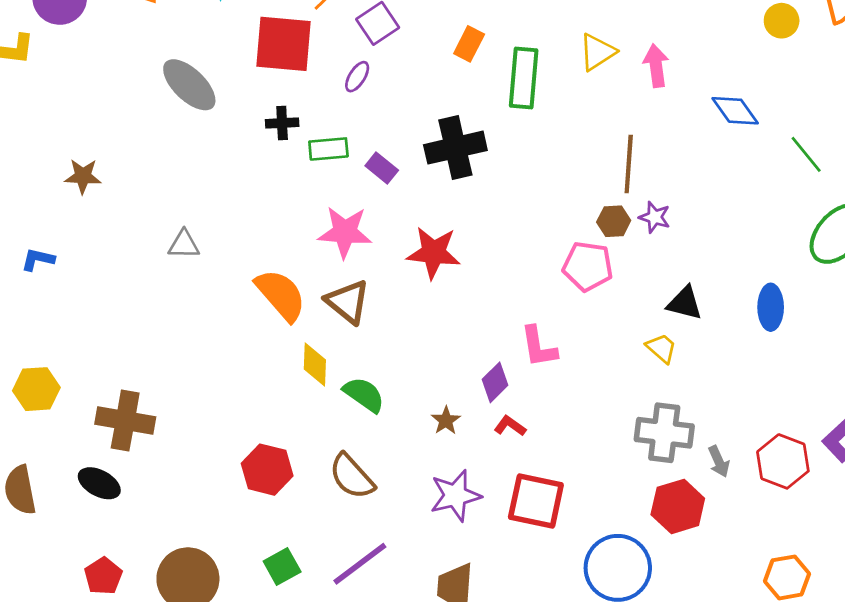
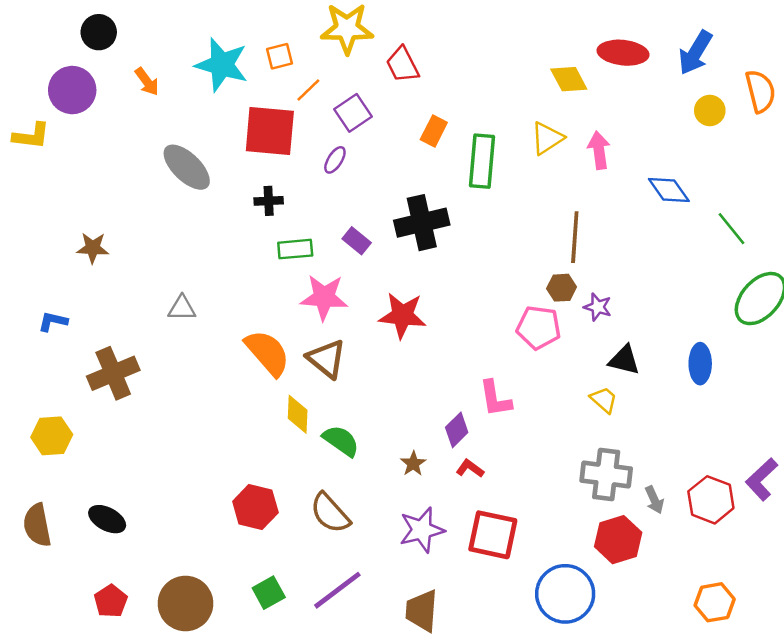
green rectangle: (328, 149) -> (295, 249), moved
purple star: (655, 217) -> (598, 307), moved
brown cross: (125, 420) -> (113, 373), moved, turned -33

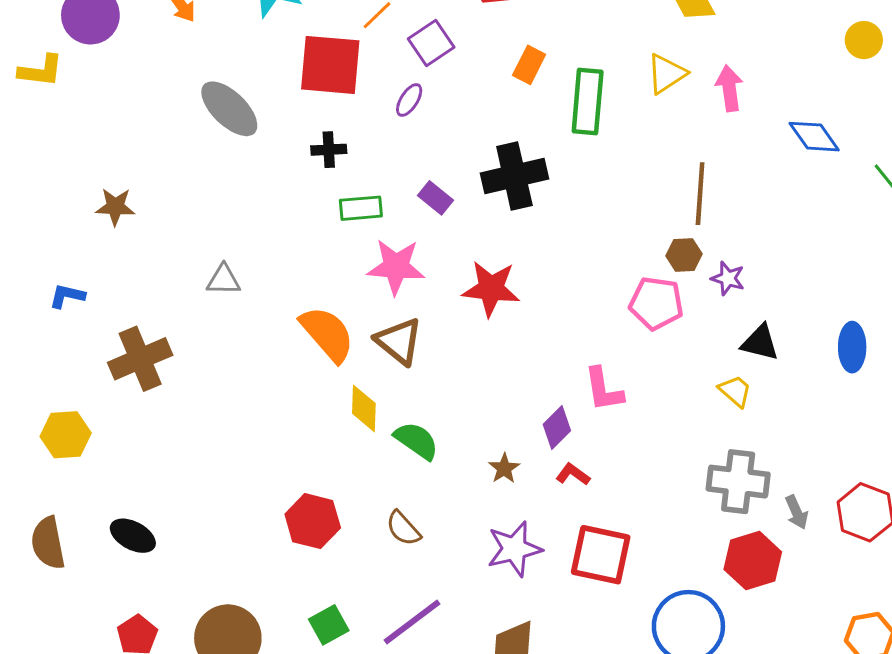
brown semicircle: (330, 513) -> (403, 528), size x0.7

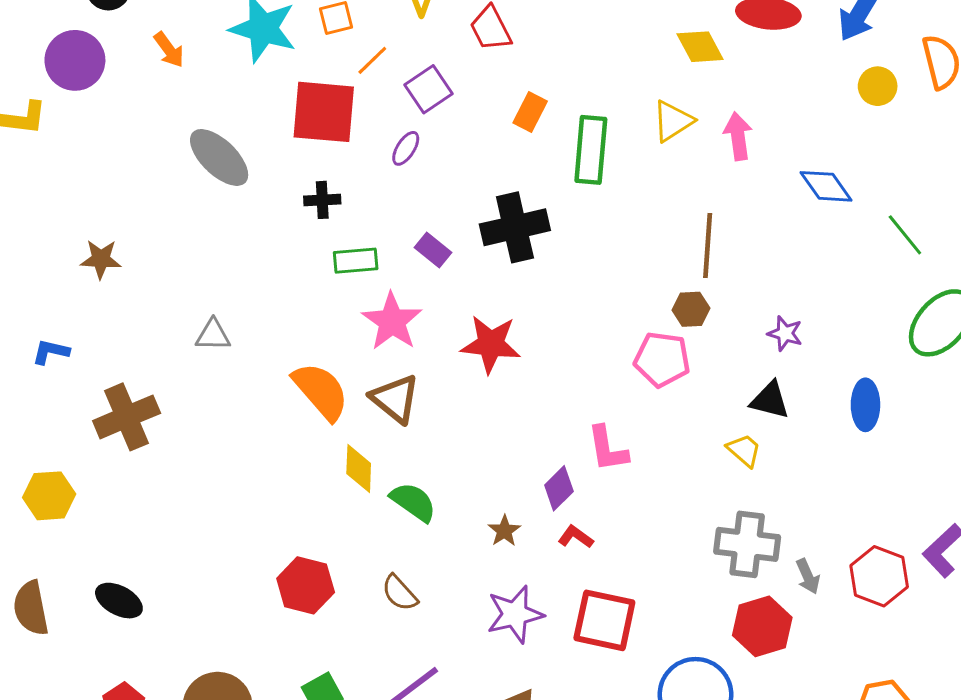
pink star: (396, 267) -> (392, 321), turned 30
purple star: (728, 278) -> (785, 333), moved

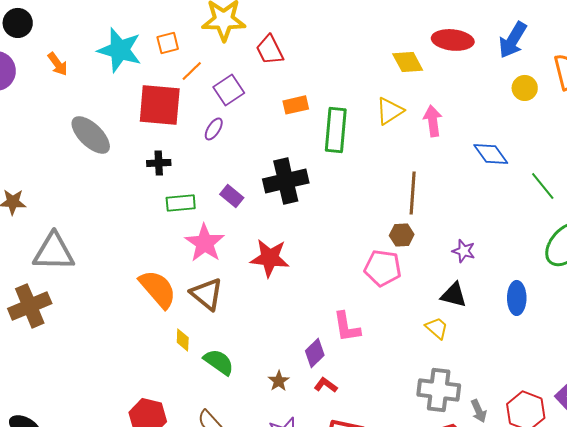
orange rectangle: (530, 112) -> (296, 105), turned 50
gray triangle: (213, 335) -> (54, 252), moved, size x1.8
yellow diamond: (359, 469) -> (183, 340), size x0.7

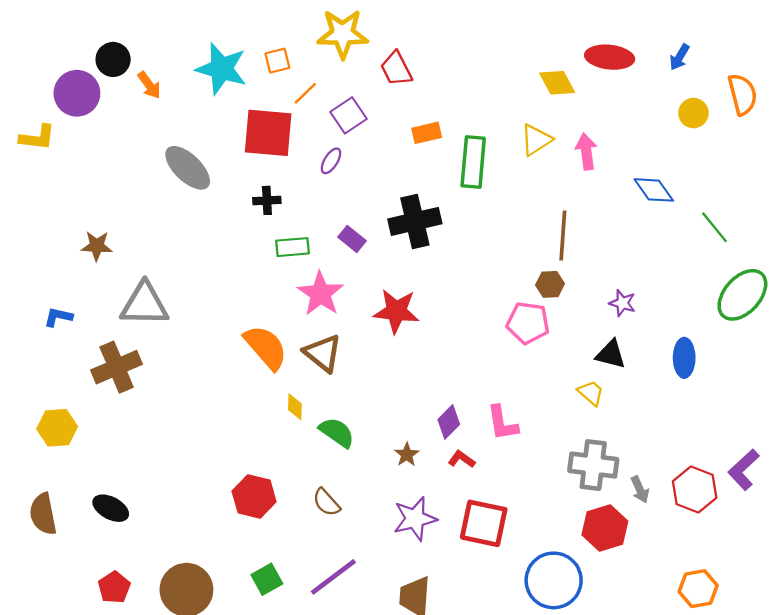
black circle: (18, 23) -> (113, 59), moved
blue arrow: (513, 40) -> (679, 57), size x0.6
pink L-shape: (347, 327) -> (502, 423), moved

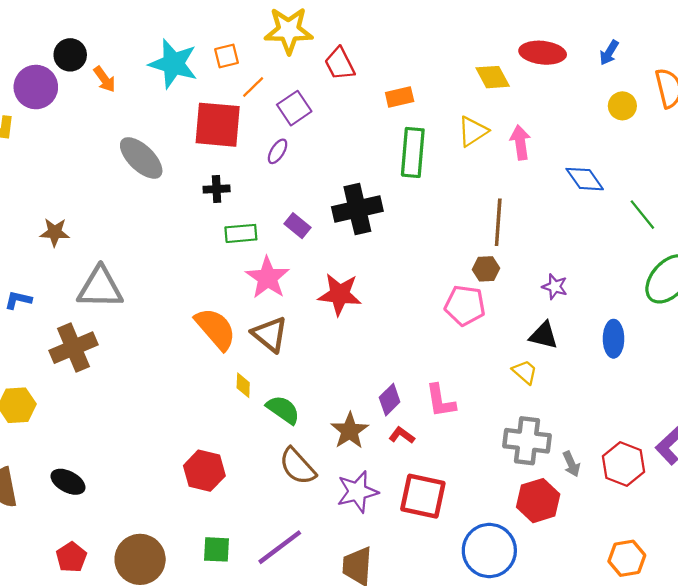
orange rectangle: (427, 133) -> (400, 97), moved
brown star: (407, 455) -> (350, 431), size x1.6
brown semicircle: (326, 502) -> (297, 466), moved, size x1.4
green square: (267, 579) -> (217, 549), turned 32

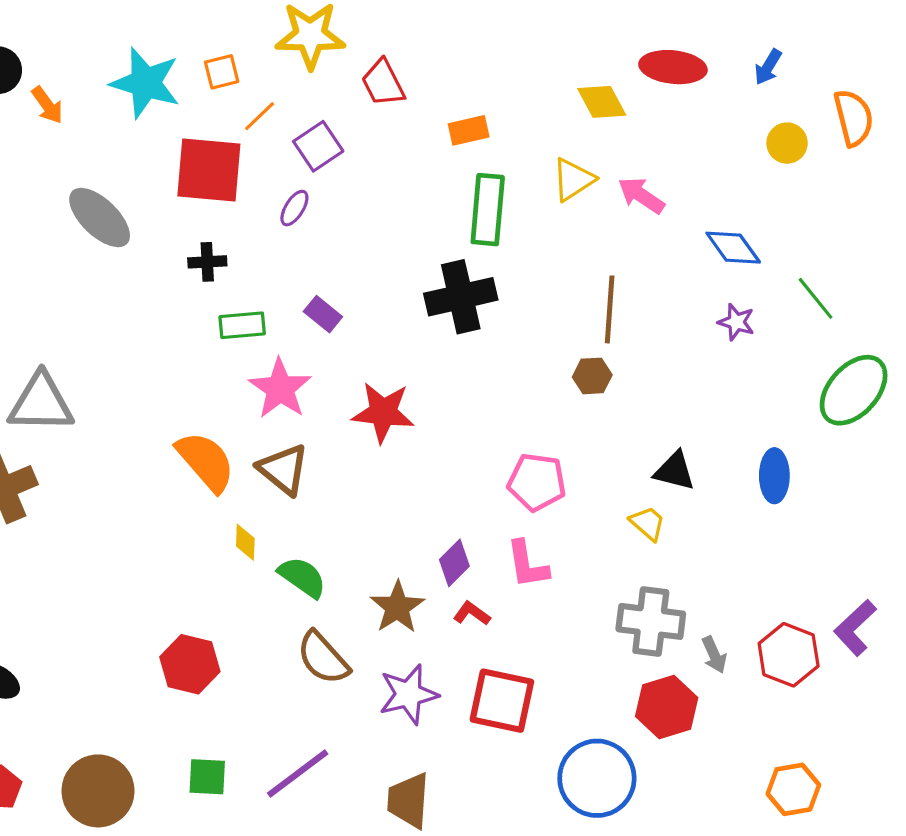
pink arrow: (520, 142) -> (641, 195), turned -48
black cross: (357, 209) -> (461, 297), moved
purple star: (555, 287) -> (736, 322), moved
pink pentagon: (465, 305) -> (537, 482), moved

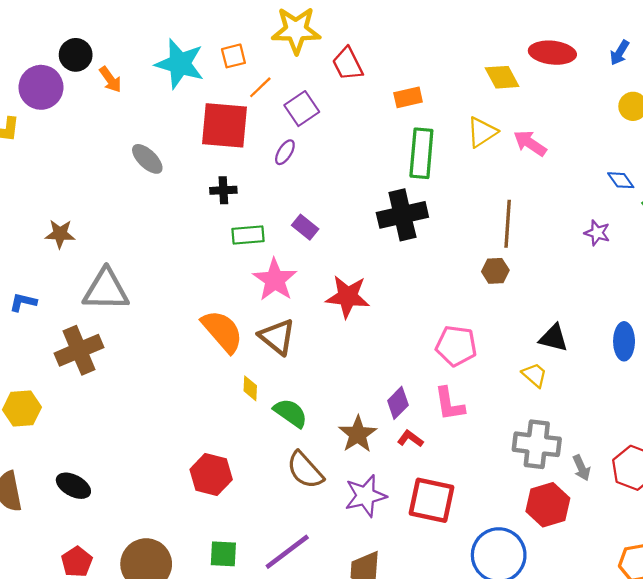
gray ellipse: (100, 218) -> (147, 159), size x0.7
blue diamond: (733, 248) -> (621, 180), moved, size x0.7

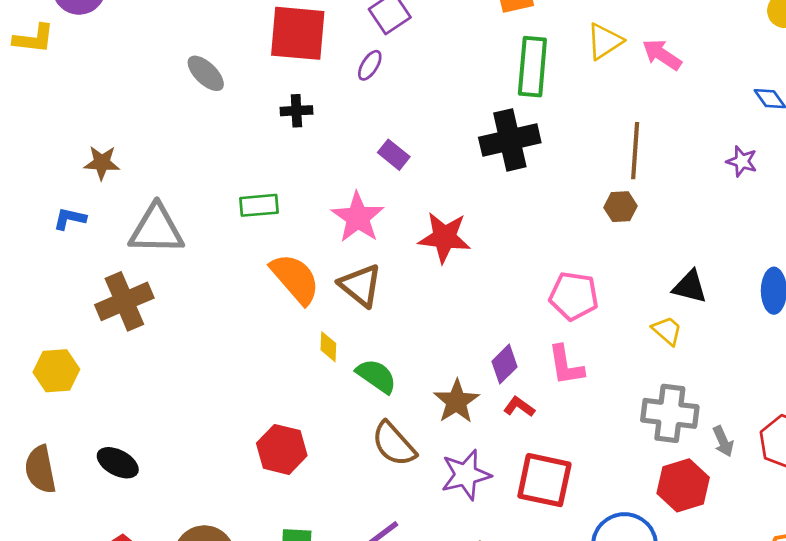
green rectangle: (248, 235) -> (259, 205), moved
blue L-shape: (23, 302) -> (70, 219), moved

